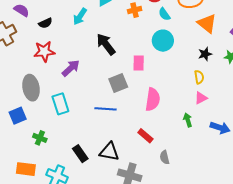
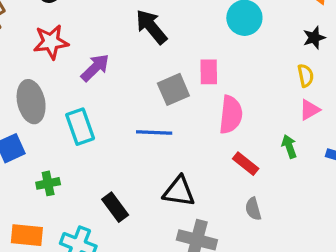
pink rectangle: (139, 63) -> (209, 72), moved
red rectangle: (145, 136) -> (246, 164), moved
green cross: (40, 138) -> (48, 183), turned -32
black triangle: (109, 152) -> (179, 191), moved

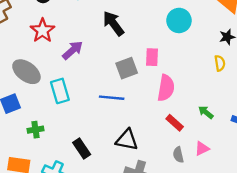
red star: (51, 42) -> (43, 31), turned -30
gray ellipse: (31, 102) -> (26, 72), turned -44
pink triangle: (310, 110) -> (202, 149), moved
green arrow: (289, 146) -> (206, 112), turned -35

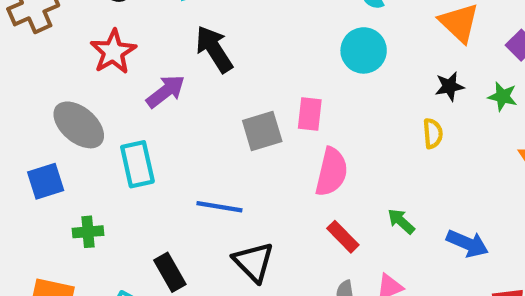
black arrow: (113, 23) -> (214, 49), moved
blue line: (112, 98) -> (219, 207), moved
black triangle: (127, 140) -> (254, 262), turned 30

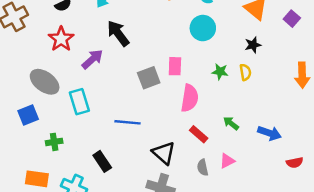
green star: (503, 97) -> (220, 72), moved
black triangle: (254, 262) -> (164, 153), moved

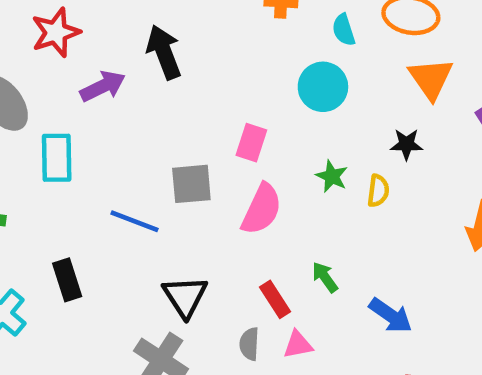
gray square: (149, 78) -> (191, 184), moved
red rectangle: (199, 134) -> (275, 299), moved

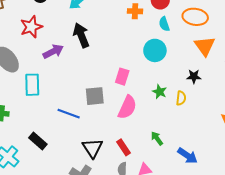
black rectangle: (67, 280) -> (38, 141), turned -30
red rectangle: (275, 299) -> (124, 147), moved

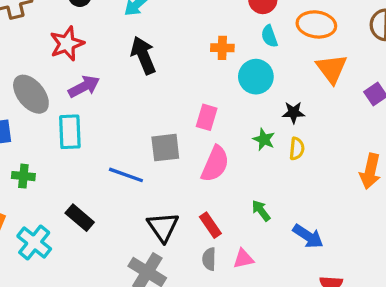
orange cross: (135, 11) -> (222, 48), moved
purple arrow: (53, 51) -> (84, 87), moved
black star: (194, 76) -> (293, 112), moved

